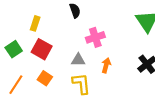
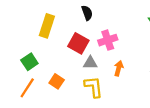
yellow rectangle: (35, 23) -> (47, 26), size x1.5
green square: (14, 49) -> (29, 62), moved
red square: (42, 49) -> (78, 43), moved

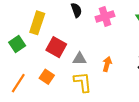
pink cross: (108, 40) -> (105, 16), moved
red square: (78, 43) -> (56, 47), moved
green square: (29, 62) -> (17, 44), moved

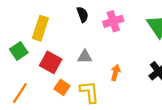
red square: (56, 47) -> (51, 62), moved
gray triangle: (80, 59) -> (85, 57), moved
orange square: (47, 77) -> (62, 87), moved

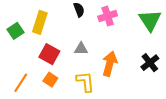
green square: (19, 51) -> (15, 31), moved
orange arrow: (116, 73) -> (110, 64), size x1.6
orange square: (62, 87) -> (50, 80), moved

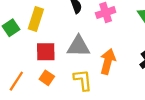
gray triangle: (81, 49) -> (78, 46), size x1.6
red square: (49, 54) -> (46, 52), turned -30

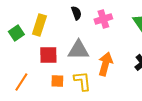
orange square: (47, 78) -> (57, 81), moved, turned -32

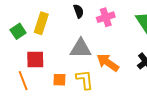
red square: (48, 55) -> (35, 60), moved
orange arrow: (105, 64) -> (108, 63), turned -70
orange line: (21, 82) -> (23, 81), turned -54

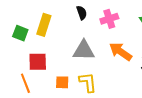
green square: (18, 31) -> (20, 33), turned -35
orange arrow: (108, 63) -> (121, 52), moved

